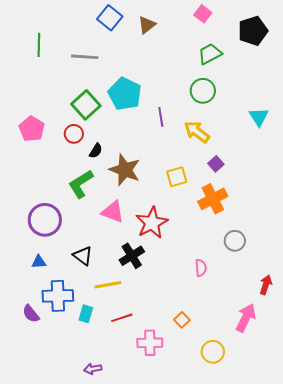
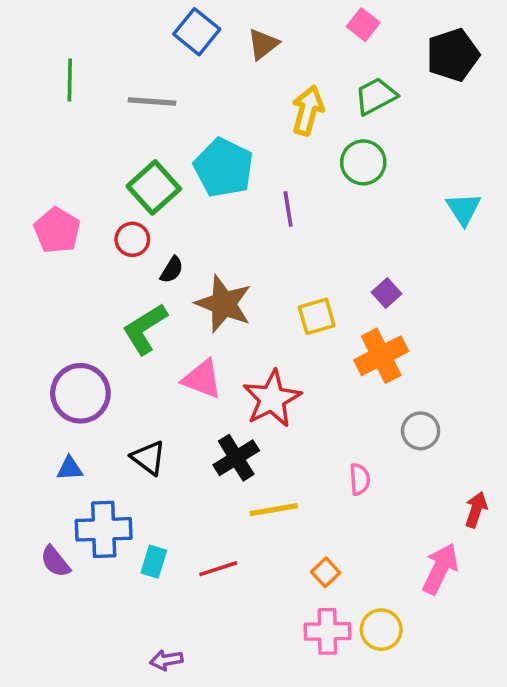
yellow arrow: (197, 132) -> (308, 110), moved, turned 68
yellow line: (108, 285) -> (274, 510), moved
pink cross: (150, 343) -> (327, 631), moved

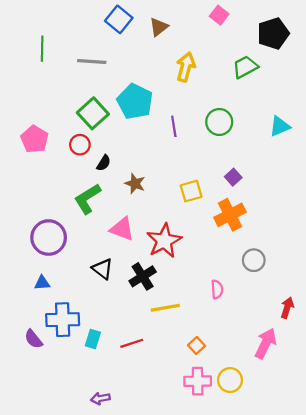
green trapezoid: (376, 96) -> (245, 67), moved
green circle: (363, 162) -> (219, 122), moved
cyan triangle: (463, 209) -> (280, 126), turned 40
brown star: (224, 304) -> (135, 184), size x0.6
black triangle: (148, 458) -> (103, 269), moved

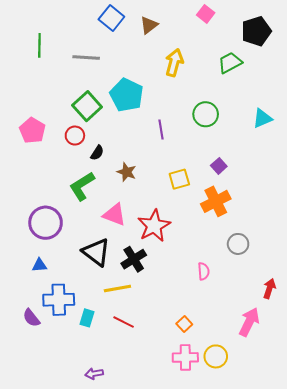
purple line: (174, 126) -> (161, 129), moved
black triangle: (103, 269) -> (96, 252), size x1.4
yellow line: (165, 308) -> (117, 289), moved
red line: (132, 343) -> (124, 322), turned 45

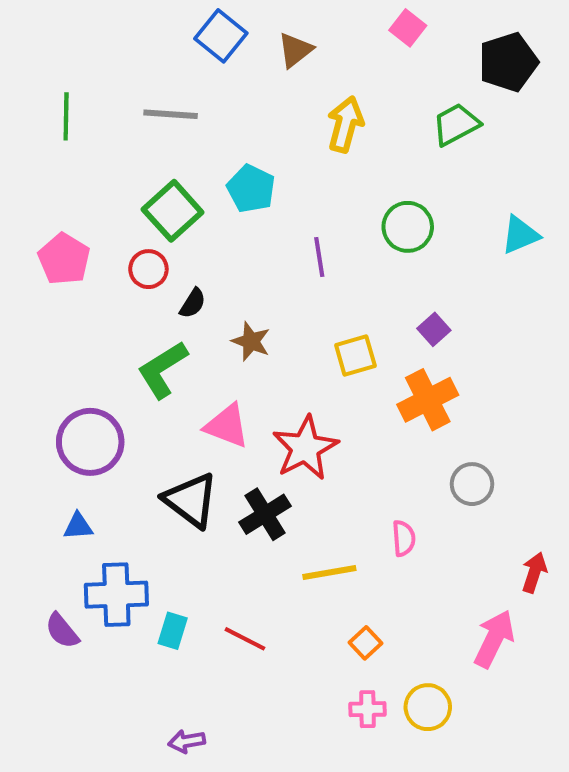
green line: (39, 45) -> (66, 116), moved
cyan pentagon: (127, 95) -> (251, 189), size x0.7
yellow line: (117, 289) -> (329, 573), moved
pink cross: (185, 357) -> (368, 709), size x0.7

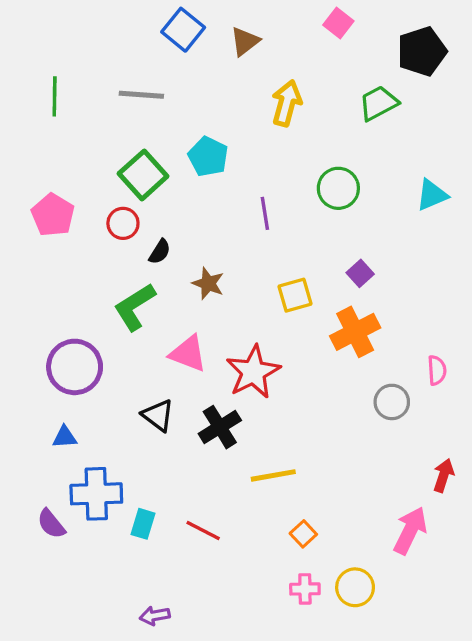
black triangle: (191, 500) -> (158, 415), size x0.7
pink semicircle: (404, 538) -> (437, 370), moved

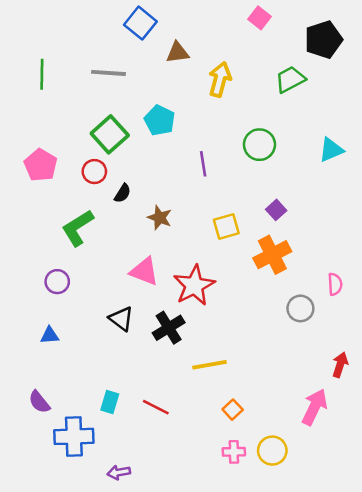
brown triangle: (245, 41) -> (178, 52), moved, turned 30
green L-shape: (135, 307) -> (78, 228), moved
purple circle: (75, 367) -> (57, 282), size x0.6
blue cross: (96, 494) -> (74, 436), moved

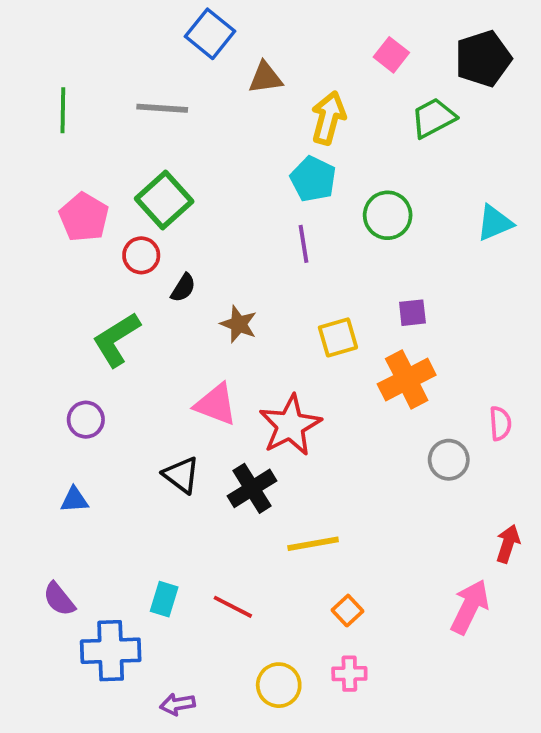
pink square: (259, 18) -> (391, 55), moved
cyan pentagon: (160, 120) -> (313, 179), moved
pink pentagon: (41, 165) -> (84, 217), moved
purple square: (276, 210) -> (412, 313), turned 36
yellow circle: (272, 451) -> (279, 685), moved

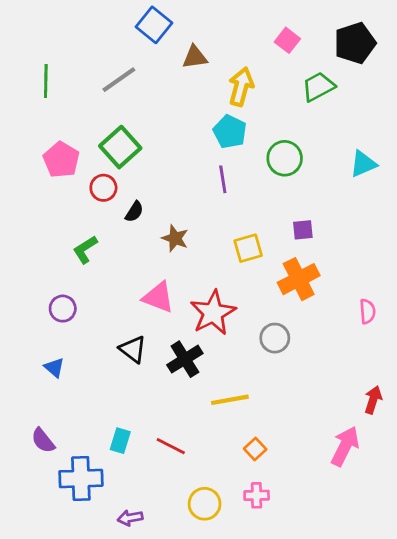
gray line: (162, 108) -> (119, 80), turned -39
green L-shape: (116, 339) -> (85, 250), size x0.7
gray circle: (449, 460) -> (275, 338), moved
blue triangle: (74, 500) -> (54, 368), turned 45

